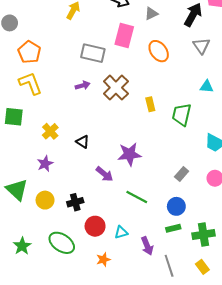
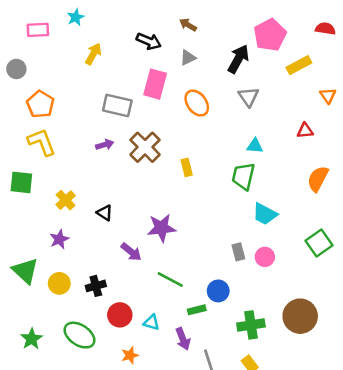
green trapezoid: (182, 115) -> (243, 176), moved
gray rectangle: (182, 174) -> (238, 252), moved, turned -56
green rectangle: (173, 228) -> (197, 310), moved
cyan triangle: (121, 232) -> (151, 322), turned 32

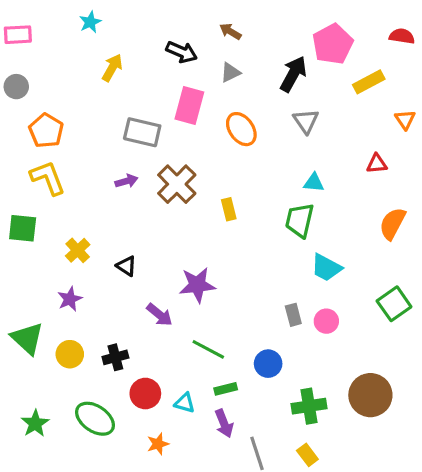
pink rectangle: (38, 30) -> (18, 35), moved
green rectangle: (197, 310) -> (226, 389), moved

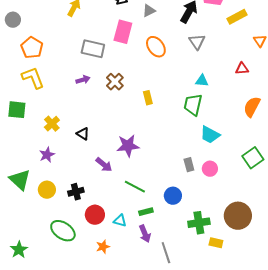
brown cross: (177, 184) -> (115, 82), size x0.7
green star: (35, 423) -> (19, 250), moved
yellow rectangle: (307, 455) -> (216, 243), moved, turned -40

